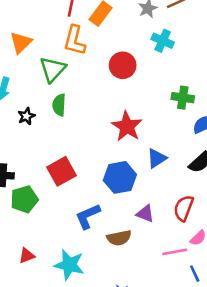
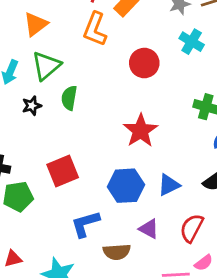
green triangle: (53, 69) -> (46, 66), moved
blue triangle: (157, 158) -> (169, 185), moved

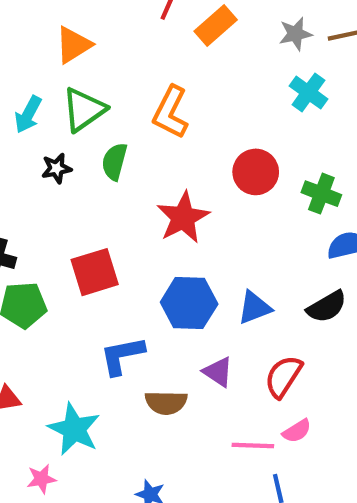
orange L-shape: (95, 29) -> (171, 112), moved
red circle: (144, 63) -> (256, 172), moved
red star: (141, 131) -> (183, 218), moved

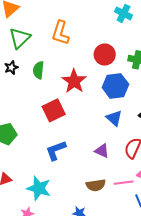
green semicircle: (115, 162) -> (38, 70), moved
red square: (95, 272) -> (54, 110), moved
blue hexagon: (189, 303) -> (115, 86), moved
blue triangle: (254, 308) -> (114, 118), turned -48
brown semicircle: (166, 403) -> (96, 185), moved

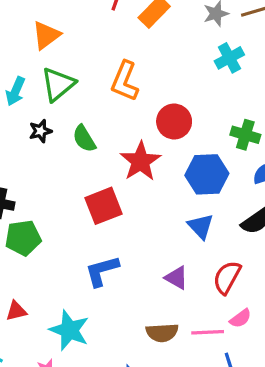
cyan cross: (123, 13) -> (229, 58), turned 30
red circle: (105, 55) -> (174, 121), moved
green semicircle: (38, 70) -> (84, 139), turned -42

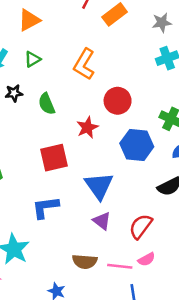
green triangle: (58, 84) -> (33, 59), size x0.6
red star: (141, 161) -> (87, 128), size x0.7
blue triangle: (201, 226) -> (99, 186), moved, size x1.4

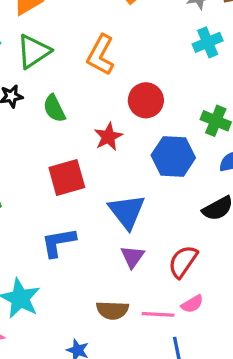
green triangle: (33, 59) -> (34, 51), size x1.6
purple triangle: (102, 221) -> (132, 257), turned 30

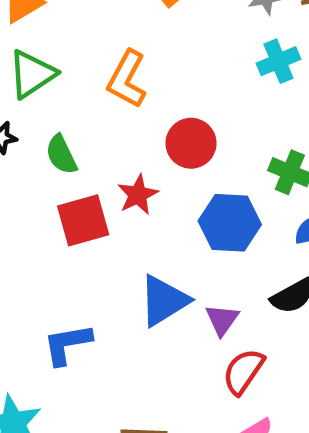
red square: (67, 177) -> (83, 220), moved
blue triangle: (127, 212) -> (164, 301), turned 36
purple triangle: (132, 257) -> (222, 320), moved

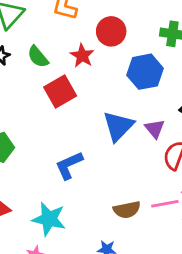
red star: (138, 195) -> (82, 56), moved

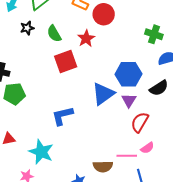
red circle: (111, 31) -> (104, 14), moved
blue hexagon: (145, 72) -> (128, 74), moved
brown semicircle: (127, 210) -> (103, 167), moved

